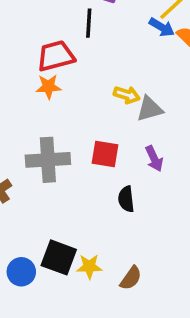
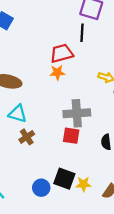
red square: (105, 154) -> (71, 136), moved
gray cross: (48, 160) -> (77, 113), moved

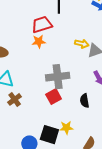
red square: (71, 136) -> (54, 97), turned -35
yellow star: (83, 184) -> (66, 128), moved

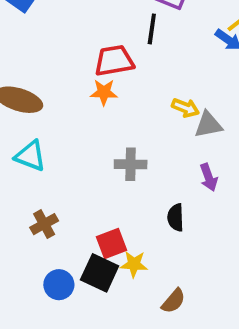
gray cross: (58, 77) -> (131, 164), size x0.7
red square: (54, 97) -> (112, 243), moved
brown cross: (15, 99) -> (44, 224), moved

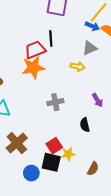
black line: (152, 29) -> (51, 38), moved
orange star: (104, 92) -> (33, 68), size x1.6
gray triangle: (208, 125) -> (90, 48), moved
brown cross: (44, 224) -> (17, 143), size x1.5

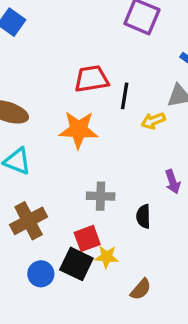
black line: (51, 38) -> (125, 96), moved
yellow arrow: (78, 66) -> (153, 121), turned 136
orange star: (33, 68) -> (78, 130), moved
gray cross: (55, 102) -> (101, 196), moved

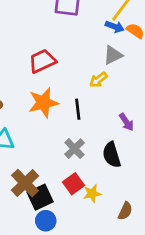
black line: (125, 96) -> (78, 109), moved
gray cross: (101, 196) -> (75, 149), turned -30
black semicircle: (143, 216) -> (112, 155), size x1.4
black square: (76, 264) -> (40, 197), moved, turned -35

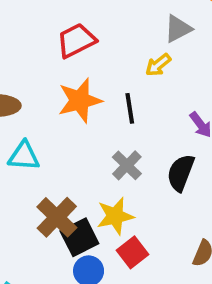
black semicircle: (112, 155) -> (181, 173), turned 40
red square: (73, 184) -> (133, 252), moved
yellow star: (92, 194) -> (115, 216), moved, size x1.4

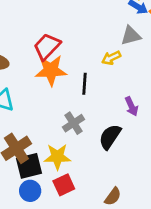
red trapezoid: (76, 40) -> (47, 46), moved, turned -32

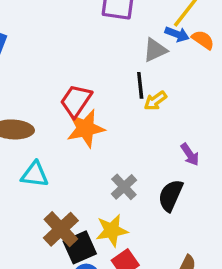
gray triangle: (131, 36) -> (155, 50), moved
black line: (85, 84) -> (140, 85), moved

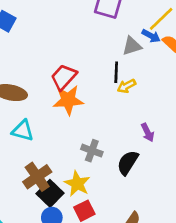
gray cross: (124, 187) -> (92, 151), turned -35
yellow star: (112, 230) -> (77, 184), turned 30
black square: (80, 247) -> (50, 193), turned -30

